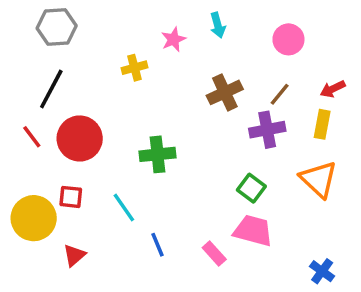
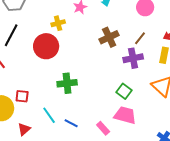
red circle: (80, 138) -> (46, 46), moved
green cross: (158, 154) -> (67, 83), moved
cyan line: (124, 208) -> (49, 115), moved
blue line: (158, 245) -> (71, 123), turned -40

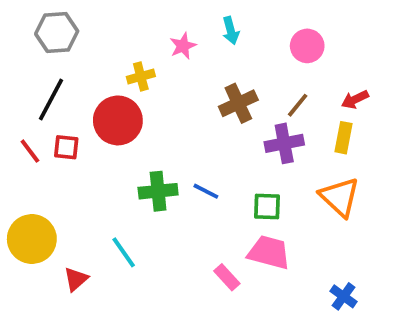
green square: (124, 91) -> (267, 207), turned -35
red square: (22, 96) -> (66, 147), moved
blue line: (71, 123) -> (206, 191), moved

